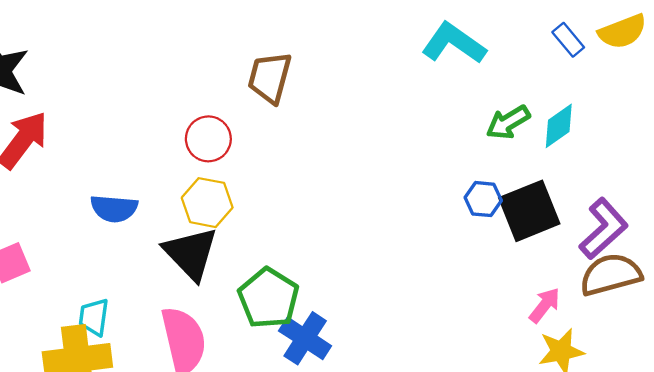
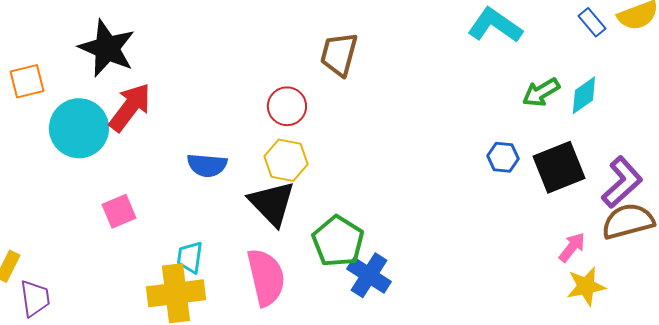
blue hexagon: (483, 199) -> (503, 157), moved

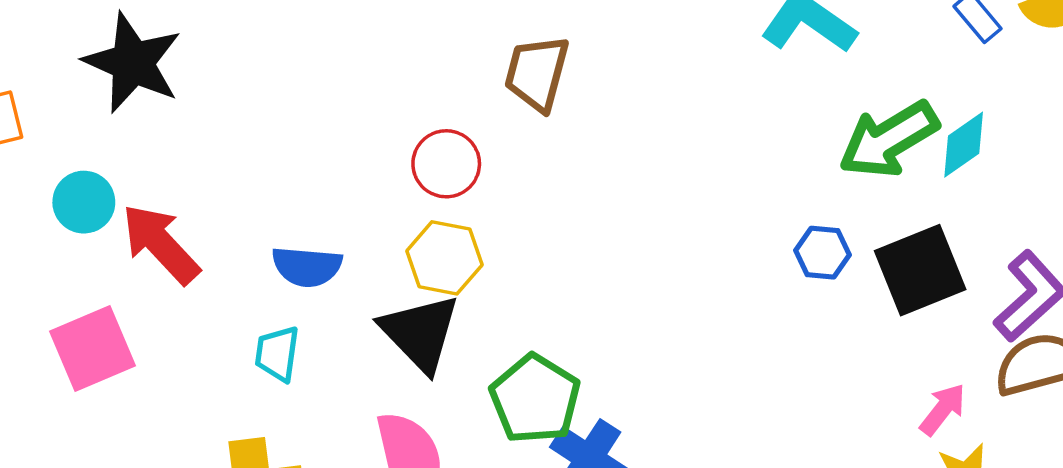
green arrow: (541, 92) -> (889, 139), size x1.5
red arrow: (130, 107) -> (161, 244), moved, turned -80
cyan circle: (79, 128) -> (84, 202), size x0.6
pink square: (119, 211) -> (93, 348), moved, size x1.4
cyan trapezoid: (190, 257) -> (277, 354), moved

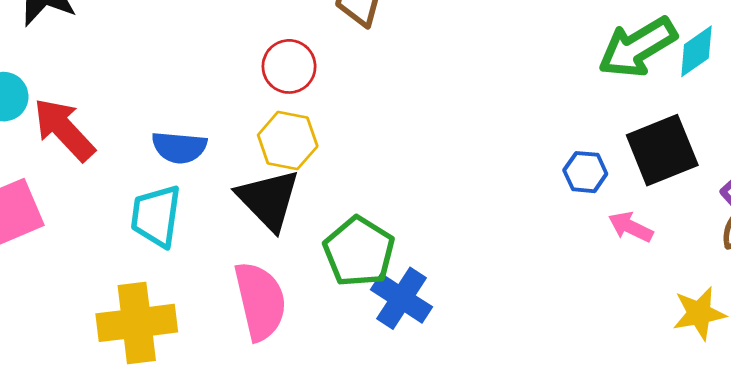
blue hexagon: (823, 253) -> (585, 172), moved
cyan trapezoid: (277, 354) -> (156, 216), size x1.4
pink arrow: (943, 409) -> (631, 227), moved, turned -102

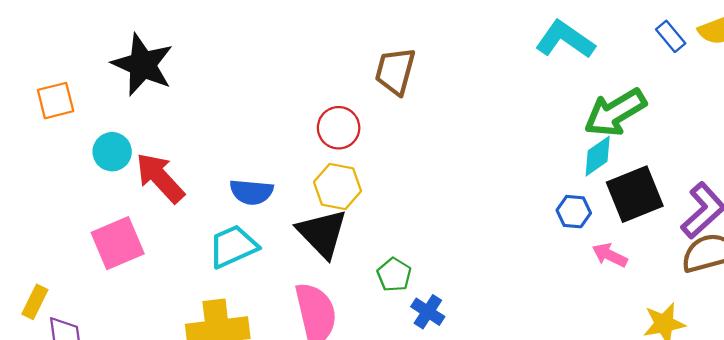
cyan diamond: (696, 51) -> (598, 156), moved
cyan trapezoid: (156, 216) -> (233, 246), turned 58
green pentagon: (359, 252) -> (394, 275), size x0.6
blue cross: (401, 298) -> (428, 312), size x0.7

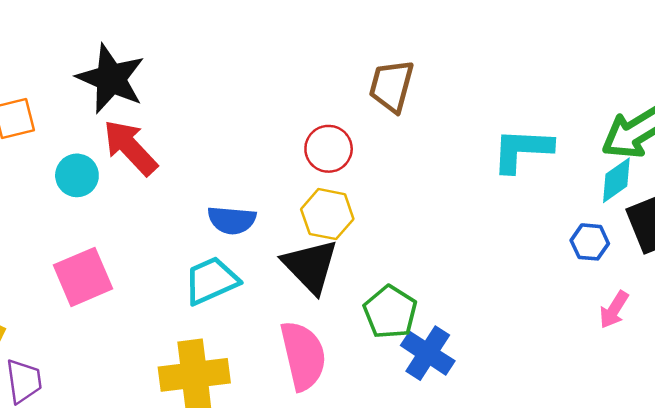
cyan L-shape: (565, 40) -> (522, 150), moved, turned -32
red arrow: (160, 178) -> (130, 148), moved
pink arrow: (610, 255) -> (614, 310), moved, turned -84
green pentagon: (394, 275) -> (390, 312), size x1.4
blue cross: (428, 312) -> (428, 353), size x1.4

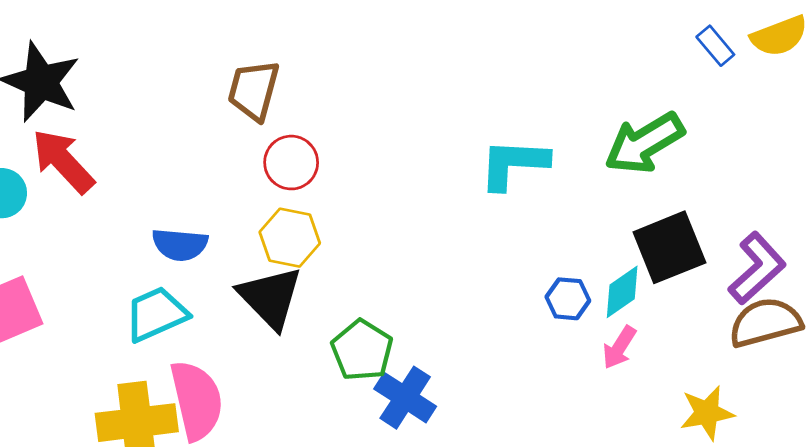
brown trapezoid: (391, 86) -> (254, 90), moved
cyan diamond: (616, 180) -> (622, 292), moved
blue hexagon: (590, 242) -> (568, 299), moved
pink semicircle: (303, 356) -> (197, 400), moved

